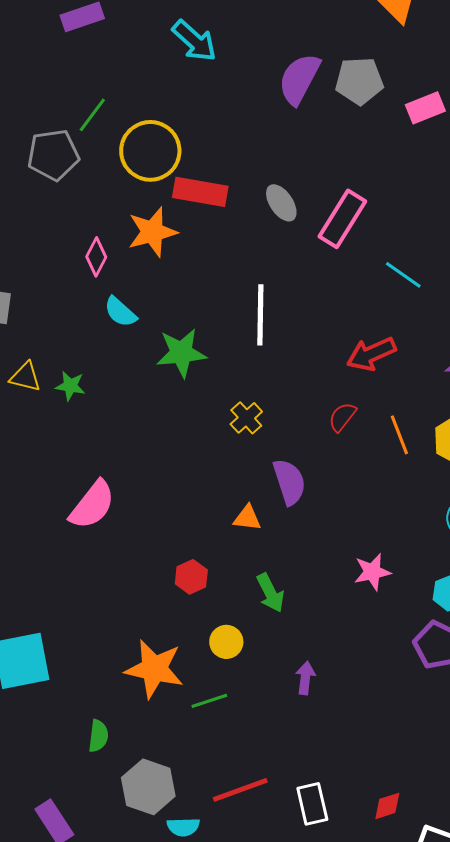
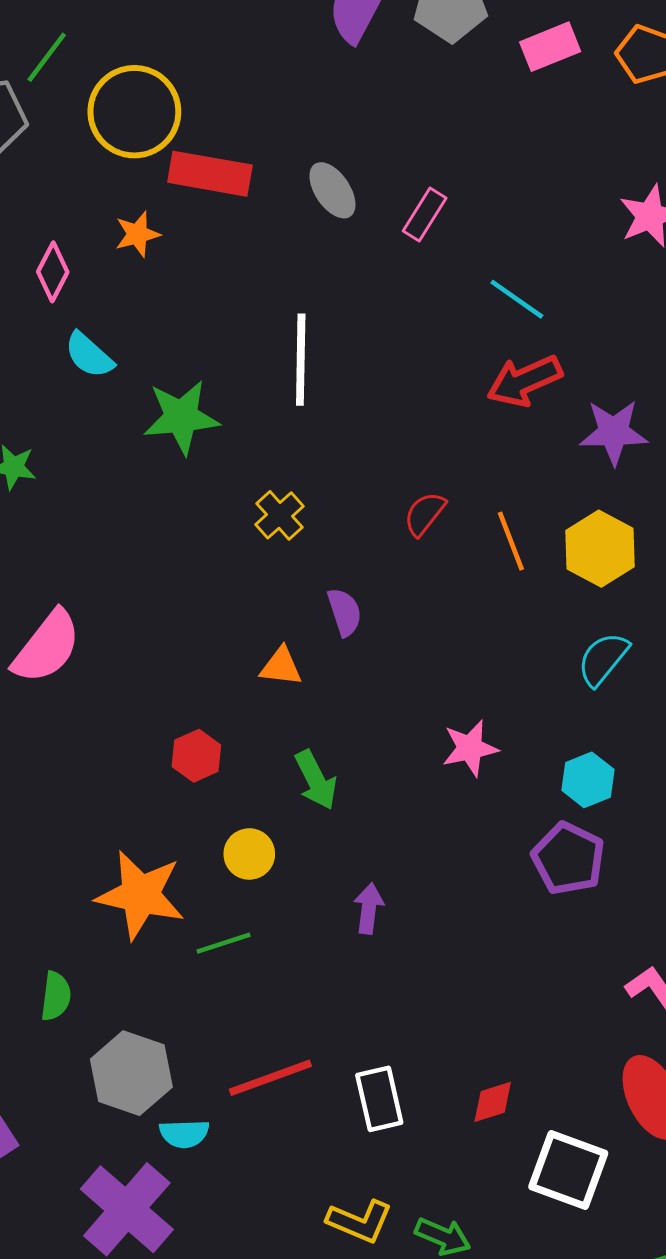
pink rectangle: (342, 219) -> (425, 214), size x0.6
orange star: (152, 232) -> (137, 234), size x0.6
red arrow: (371, 354) -> (524, 381), moved
purple semicircle: (289, 482) -> (345, 612), size x0.7

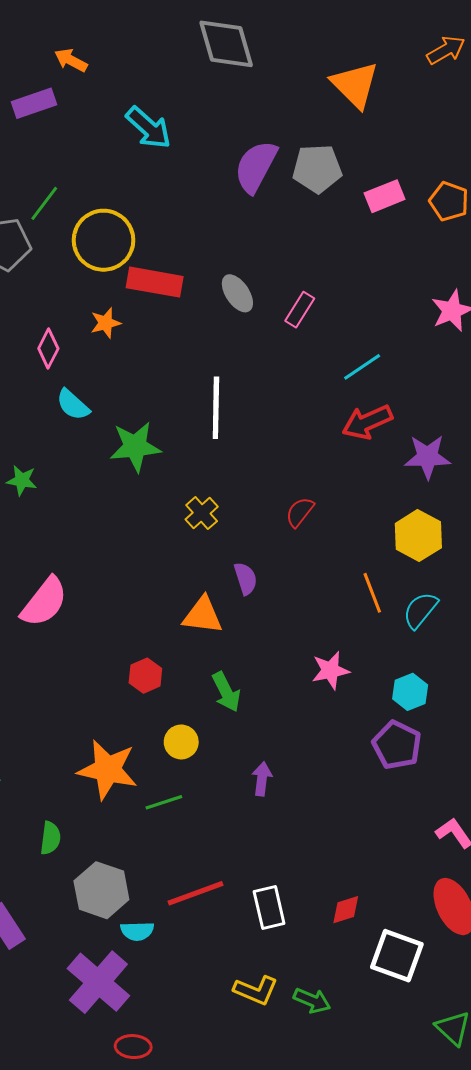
cyan line: (517, 299) -> (362, 367), turned -69
orange line: (511, 541) -> (372, 593), moved
orange triangle: (281, 667) -> (203, 615), size x1.4

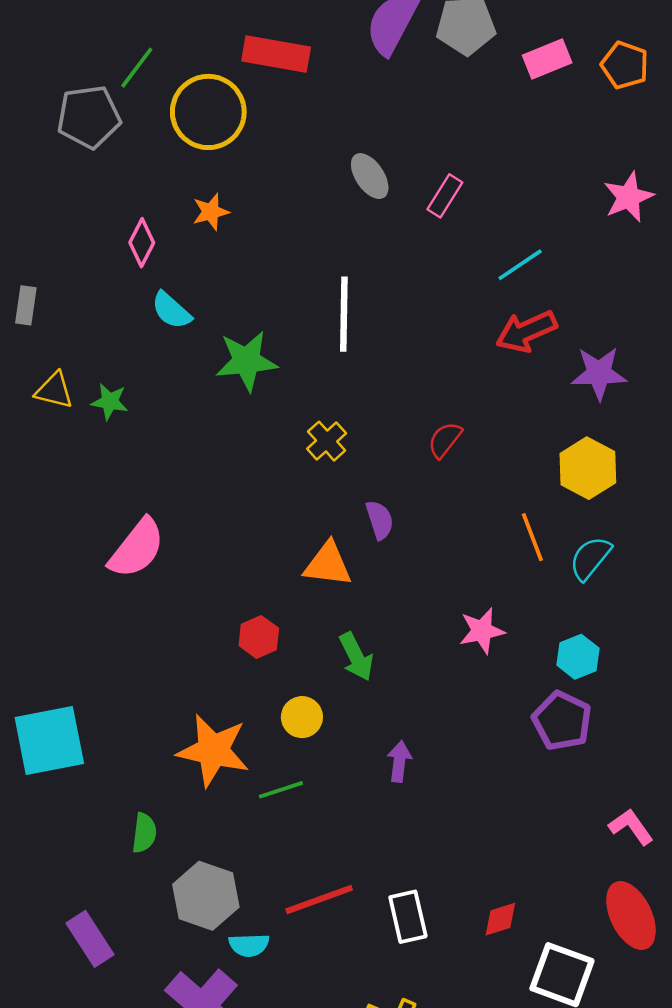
red rectangle: (155, 282) -> (276, 54), moved

